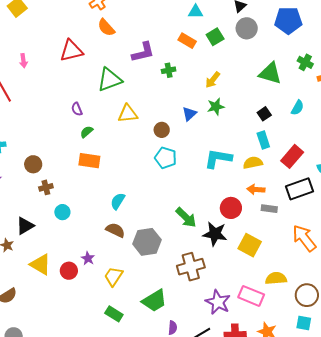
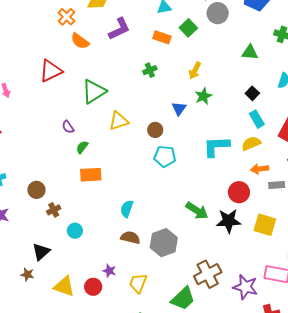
purple L-shape: (143, 52) -> (119, 29), moved
green triangle: (270, 73) -> (250, 52), size x0.7
brown cross: (191, 267) -> (208, 274), moved

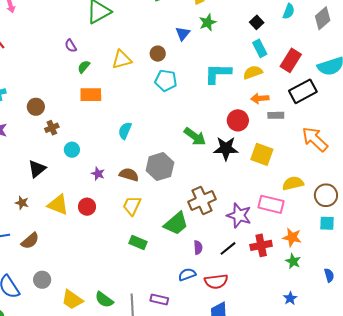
yellow triangle: (119, 121) -> (122, 60), moved
brown semicircle: (130, 238) -> (129, 175), moved
purple star: (109, 271) -> (98, 174), moved
brown star: (27, 275) -> (22, 203), moved

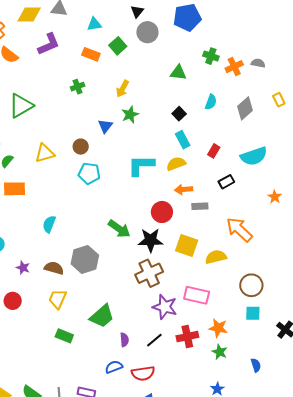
red rectangle: (291, 60) -> (214, 151), size x0.6
black rectangle: (303, 91) -> (226, 182), size x0.6
yellow semicircle: (293, 183) -> (216, 257), moved
brown cross: (202, 200) -> (149, 273), moved

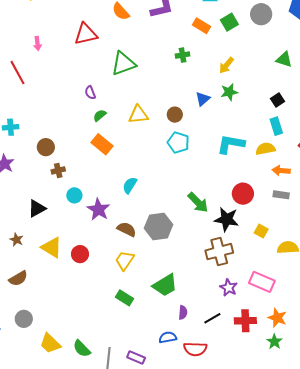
orange rectangle: (14, 189) -> (102, 144), turned 30
orange arrow: (184, 190) -> (281, 170), moved
yellow square: (187, 246) -> (261, 231), size x0.6
purple star: (23, 268) -> (98, 209), moved, size x1.6
purple star: (165, 307) -> (229, 288), size x0.7

